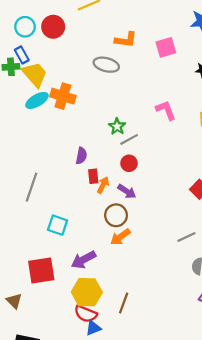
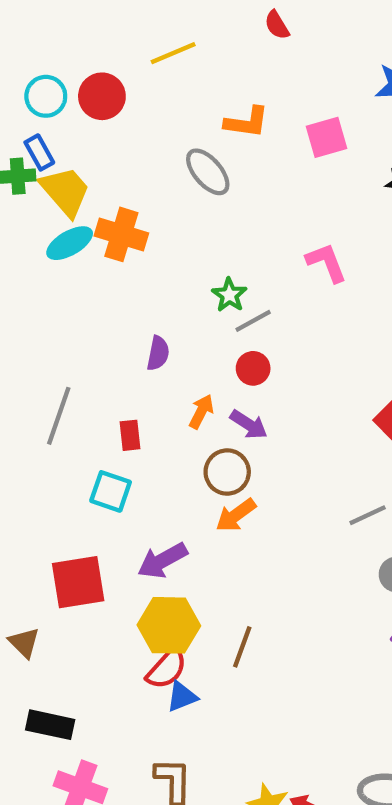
gray ellipse: (106, 65) -> (208, 172), turned 35
red rectangle: (93, 176) -> (130, 435), moved
red semicircle: (86, 314) -> (167, 669), turned -70

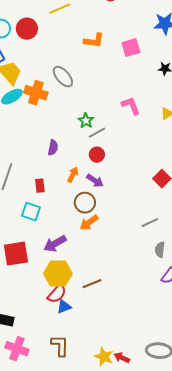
gray ellipse: (208, 172) -> (63, 77), moved
brown line: (242, 647) -> (92, 284), turned 48

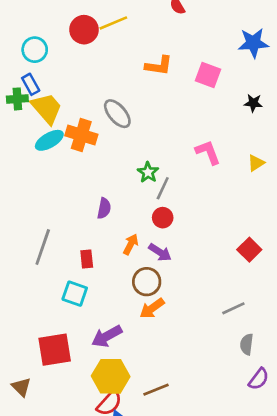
red circle: (27, 29) -> (84, 30), moved
pink square: (131, 48) -> (208, 75), turned 36
gray line: (97, 133) -> (163, 188), turned -36

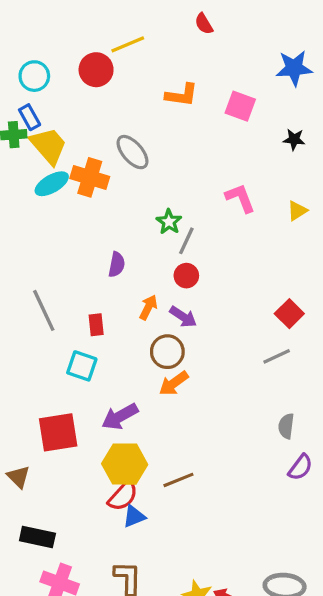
red circle: (84, 30) -> (96, 70), moved
gray line: (43, 247) -> (44, 310), turned -44
gray line: (233, 308) -> (277, 356), moved

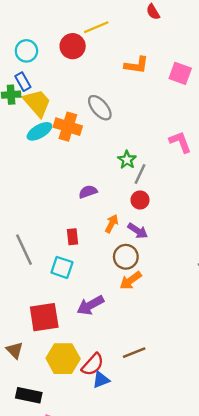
purple semicircle: (117, 265) -> (88, 192), turned -120
gray line: (44, 310) -> (24, 250), moved
yellow hexagon: (125, 464) -> (63, 359), moved

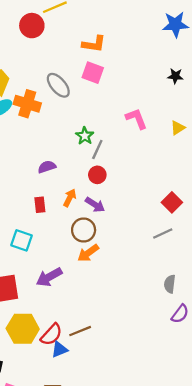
pink square: (180, 73) -> (93, 73), moved
red rectangle: (73, 237) -> (40, 205), moved
brown line: (134, 353) -> (80, 331), moved

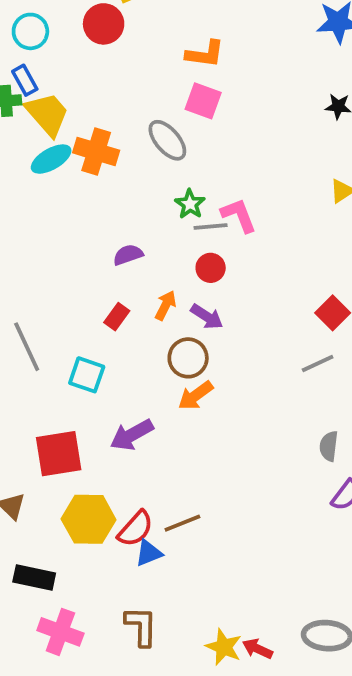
gray ellipse: (58, 85) -> (167, 140), moved
pink L-shape: (136, 119) -> (239, 215), moved
gray line: (97, 150) -> (211, 227), turned 60
red rectangle: (40, 205) -> (117, 317), turned 42

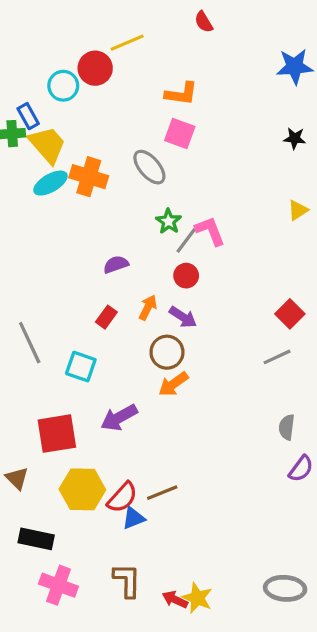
cyan circle: (30, 31) -> (63, 86), moved
gray line: (211, 227) -> (186, 240), turned -48
red arrow: (257, 649) -> (175, 600), moved

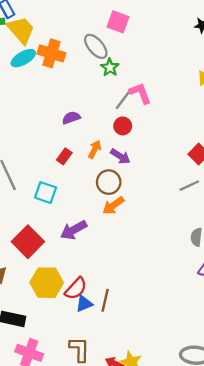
green star: (169, 221) -> (110, 67), moved
red square: (57, 434) -> (28, 242), turned -36
brown line: (162, 493) -> (105, 300), moved, turned -55

